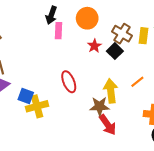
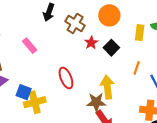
orange circle: (87, 18) -> (109, 15), moved
pink rectangle: (59, 31) -> (30, 46), moved, turned -42
brown cross: (122, 34) -> (75, 23), moved
orange line: (137, 82) -> (137, 68), moved, turned -32

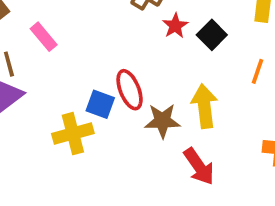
pink rectangle: (30, 46) -> (44, 37), moved
blue square: (24, 92) -> (100, 104), moved
brown star: (96, 102) -> (162, 121), moved

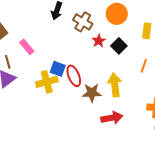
blue square: (100, 104) -> (58, 69), moved
yellow cross: (73, 134) -> (47, 82), moved
red arrow: (199, 166) -> (112, 118), turned -65

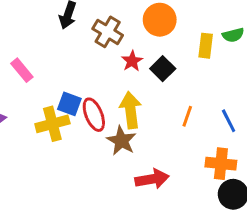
orange line: (144, 66) -> (187, 116), moved
yellow arrow: (115, 85) -> (131, 110), moved
brown star: (92, 93) -> (121, 141), turned 30

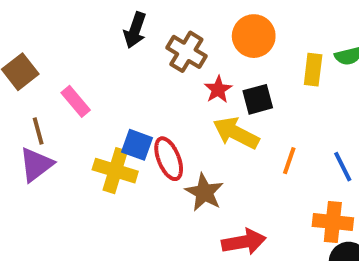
black square: (163, 69) -> (258, 99), turned 30
yellow arrow: (131, 110) -> (236, 133), moved, turned -56
yellow cross: (52, 124) -> (115, 171), turned 32

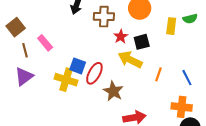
brown cross: (186, 52) -> (104, 17), turned -30
brown line: (38, 131) -> (25, 50), moved
red ellipse: (169, 159) -> (94, 73), turned 50

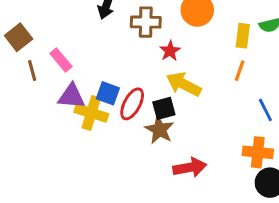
black square: (142, 42) -> (164, 108), moved
orange line: (159, 74) -> (240, 71), moved
purple triangle: (24, 76) -> (72, 96), moved, turned 42

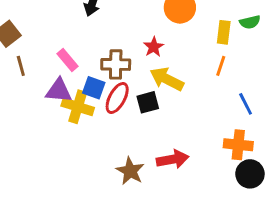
brown cross: (146, 22) -> (116, 64), moved
pink rectangle: (61, 60) -> (67, 60), moved
brown star: (159, 130) -> (130, 171), moved

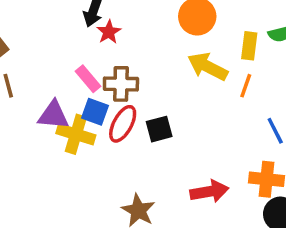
red star: (154, 47) -> (109, 32), moved
pink rectangle: (67, 60) -> (88, 79), moved
yellow arrow: (167, 79) -> (208, 67), moved
red arrow: (173, 159) -> (209, 191), moved

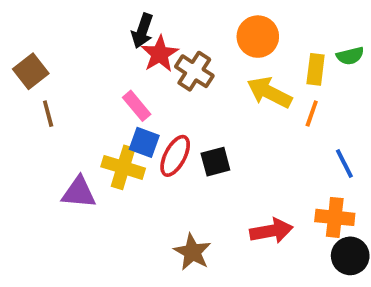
red star: (109, 32) -> (160, 54), size x1.4
brown cross: (121, 84) -> (194, 71), moved, turned 32
purple triangle: (53, 115) -> (79, 192), moved

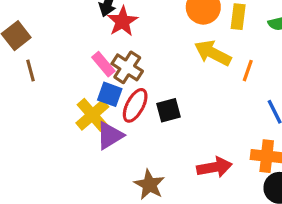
yellow rectangle: (316, 69) -> (238, 17), moved
brown cross: (194, 71) -> (127, 67), moved
yellow cross: (123, 167) -> (92, 115), turned 32
purple triangle: (79, 192) -> (110, 136), moved, turned -36

